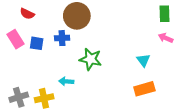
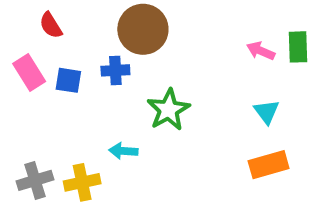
red semicircle: (27, 14) -> (51, 25), turned 32
green rectangle: (165, 14) -> (298, 47), moved
pink arrow: (166, 38) -> (261, 51), moved
green star: (91, 59) -> (168, 110), turned 30

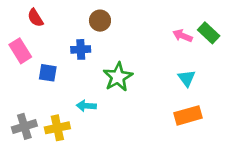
brown circle: (143, 29) -> (100, 21), size x0.6
green rectangle: (298, 47) -> (209, 33), turned -45
blue square: (68, 80) -> (48, 73), moved

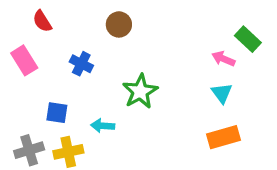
pink arrow: (183, 36) -> (223, 59), moved
blue cross: (81, 49) -> (81, 64), moved, turned 30
blue square: (48, 73) -> (57, 113), moved

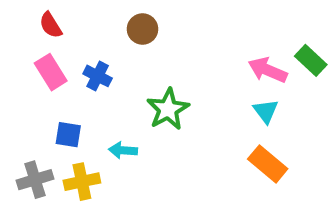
green rectangle: (248, 39) -> (311, 60), moved
pink arrow: (223, 59) -> (268, 70), size x1.4
pink rectangle: (24, 60) -> (51, 72), moved
orange rectangle: (223, 137) -> (268, 164), turned 56

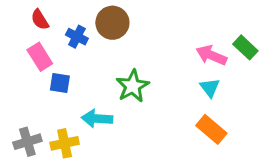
brown circle: (143, 29) -> (112, 23), size x1.4
blue cross: (98, 76) -> (77, 37), moved
blue square: (68, 135) -> (60, 83), moved
cyan arrow: (123, 150) -> (97, 119), size x1.4

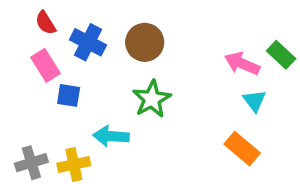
brown circle: (112, 23) -> (145, 42), moved
blue cross: (77, 37) -> (88, 42), size x1.4
cyan triangle: (210, 88) -> (254, 101), moved

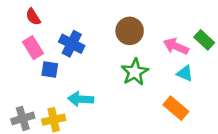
blue cross: (88, 42) -> (72, 44), moved
brown circle: (145, 42) -> (130, 31), moved
green star: (152, 99) -> (135, 72), moved
cyan triangle: (254, 101) -> (185, 73), turned -30

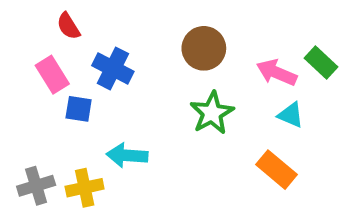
red semicircle: (33, 17) -> (68, 26), moved

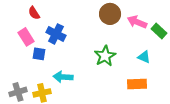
brown circle: (204, 48) -> (110, 14), moved
pink arrow: (277, 73) -> (137, 22), moved
orange rectangle: (277, 170) -> (137, 84), turned -42

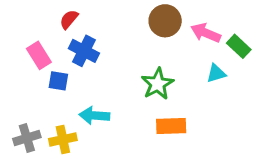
red semicircle: (34, 13) -> (69, 19), moved, turned 72
cyan triangle: (144, 57) -> (216, 73), moved, turned -40
orange rectangle: (137, 84) -> (171, 126), moved

